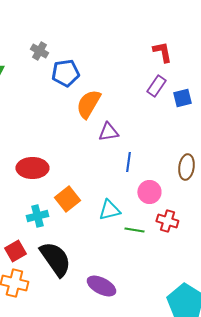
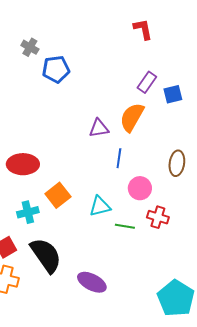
red L-shape: (162, 52) -> (143, 29), moved
orange semicircle: (88, 104) -> (132, 117), moved

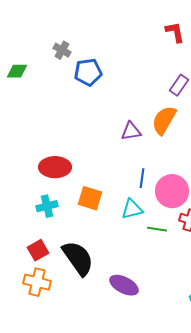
blue line: (119, 158) -> (142, 178), moved
pink circle: (140, 188) -> (172, 191), size x1.4
orange square: (58, 195) -> (90, 198), turned -35
cyan cross: (28, 212) -> (47, 206), moved

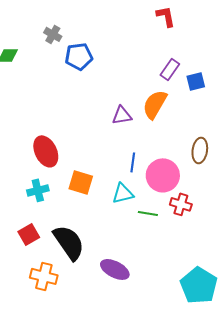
red ellipse: (55, 167) -> (46, 151), turned 64
orange cross: (37, 282) -> (44, 276), moved

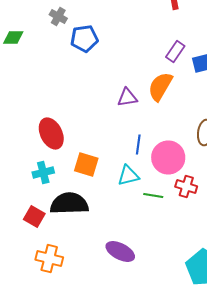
red square: (29, 234) -> (34, 216), turned -30
black semicircle: (69, 242) -> (69, 204), moved, turned -57

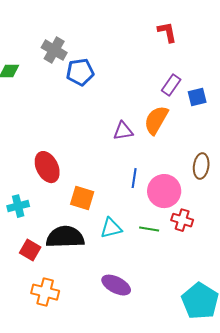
gray cross: (58, 16) -> (54, 50), size x1.4
cyan cross: (43, 172) -> (18, 206), moved
cyan triangle: (128, 176) -> (111, 228), moved

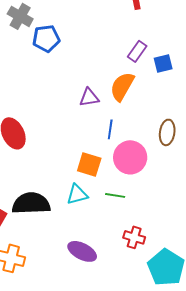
blue line: (134, 178) -> (110, 129), moved
orange square: (82, 198) -> (89, 164), moved
red cross: (182, 220) -> (134, 237), moved

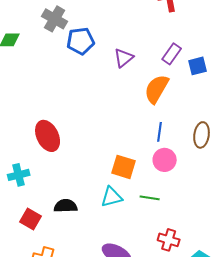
purple triangle: (89, 97) -> (124, 58), moved, turned -30
blue line: (110, 129) -> (160, 132), moved
pink circle: (130, 157) -> (165, 160), size x0.7
black semicircle: (31, 203) -> (66, 206), size x0.6

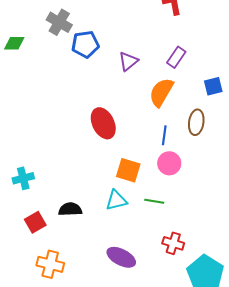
blue square: (198, 66) -> (213, 86), moved
brown ellipse: (202, 135) -> (196, 122), moved
red ellipse: (48, 136) -> (103, 123), moved
red square: (31, 219) -> (35, 222), turned 30

